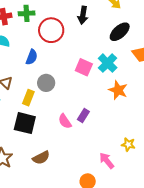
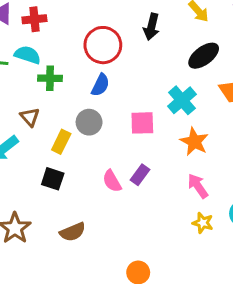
green cross: (27, 13) -> (50, 78), moved
blue semicircle: (32, 57) -> (100, 85), moved
pink square: (84, 67) -> (142, 123), moved, turned -30
black square: (25, 123) -> (53, 179), size x0.7
pink arrow: (107, 161) -> (198, 186), moved

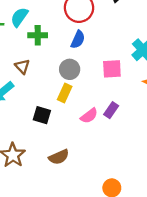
cyan semicircle: (28, 55) -> (19, 17), turned -72
yellow rectangle: (61, 142) -> (65, 93), moved
pink semicircle: (112, 181) -> (89, 116), turned -96

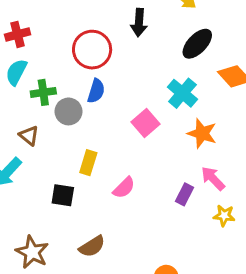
gray circle: (70, 69) -> (68, 111), moved
pink square: (112, 69) -> (145, 123), turned -30
purple rectangle: (111, 110) -> (184, 194), moved

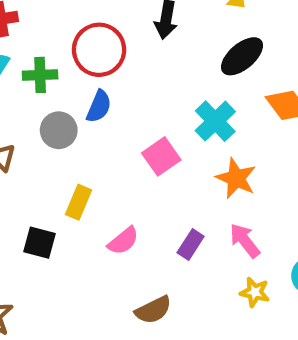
green cross: (43, 92) -> (40, 75), moved
purple rectangle: (184, 194) -> (191, 244), moved
brown semicircle: (92, 246) -> (153, 310), moved

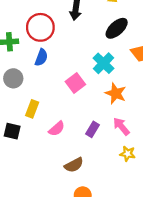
gray circle: (59, 130) -> (13, 78), moved

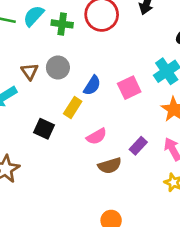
blue semicircle: (41, 57) -> (92, 85), moved
brown semicircle: (74, 165) -> (110, 166), moved

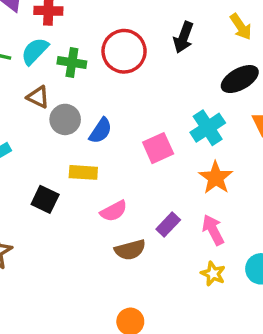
brown triangle: (30, 71) -> (38, 97), moved, turned -30
blue semicircle: (92, 85) -> (101, 131), moved
yellow rectangle: (73, 108) -> (83, 172), turned 60

